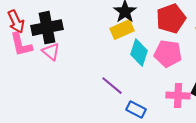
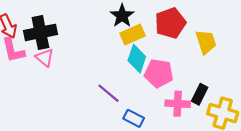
yellow rectangle: (122, 30) -> (133, 35), moved
pink pentagon: (168, 54) -> (159, 73), moved

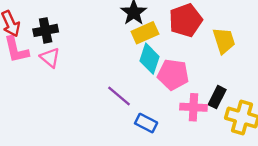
black cross: (40, 32) -> (46, 30), size x0.7

